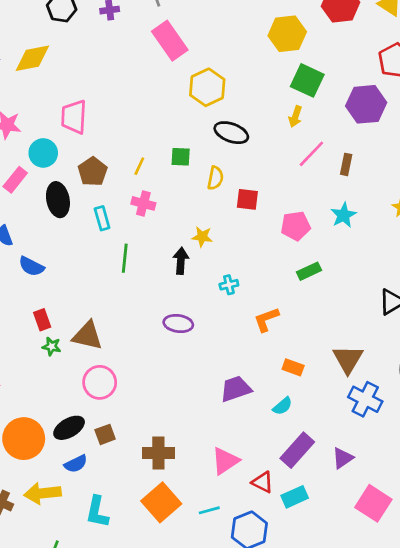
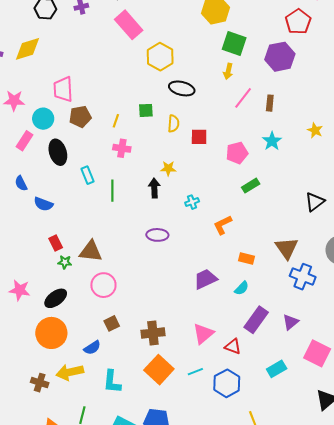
brown pentagon: (93, 172) -> (80, 117), moved, turned 30
cyan rectangle: (102, 218) -> (88, 175), moved
black ellipse: (69, 428) -> (56, 298), moved
cyan rectangle: (295, 497) -> (277, 369), moved

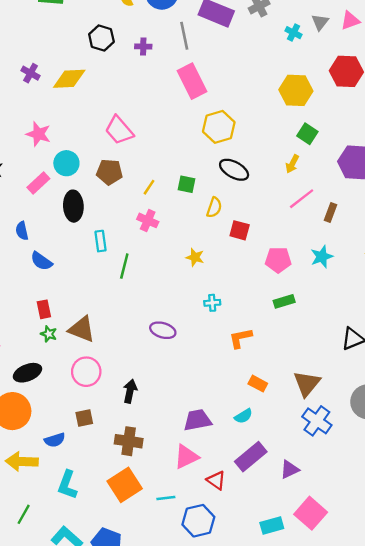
green square: (234, 44) -> (307, 134), size x0.7
pink trapezoid: (63, 89) -> (119, 130), moved, turned -52
black arrow: (154, 188) -> (130, 391), moved
purple trapezoid: (205, 279) -> (197, 420), moved
cyan rectangle: (277, 369) -> (272, 525), moved

